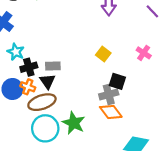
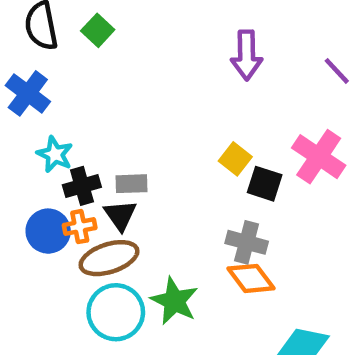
pink cross: (144, 53) -> (319, 157), size x1.6
black square: (117, 81) -> (265, 184), moved
orange cross: (28, 87) -> (80, 227), turned -32
gray cross: (109, 94) -> (247, 242), turned 30

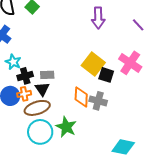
yellow square: (235, 159) -> (93, 64), size x1.6
orange diamond: (251, 278) -> (81, 97), moved, turned 40

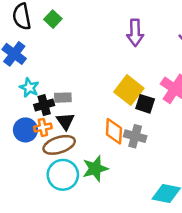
gray rectangle: (47, 75) -> (63, 98), moved
green star: (66, 127) -> (95, 169), turned 30

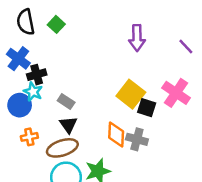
gray rectangle: (63, 98) -> (66, 101), turned 35
black cross: (44, 105) -> (37, 75), moved
orange cross: (43, 127) -> (29, 137), moved
blue circle: (25, 130) -> (20, 105), moved

